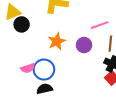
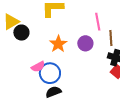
pink line: (100, 25) -> (98, 22), turned -72
pink semicircle: (28, 68) -> (38, 67), moved

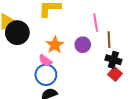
black circle: (21, 33) -> (17, 33), size x1.5
pink semicircle: (38, 67) -> (45, 60), moved, turned 64

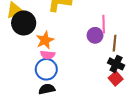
orange star: (55, 45) -> (45, 40), moved
purple circle: (83, 45) -> (95, 35), moved
pink semicircle: (45, 60) -> (48, 55), turned -40

